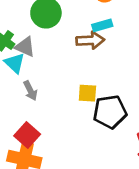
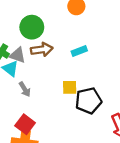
cyan rectangle: (102, 25) -> (79, 51), moved
brown arrow: (90, 40) -> (42, 50), moved

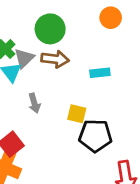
gray triangle: (18, 55) -> (24, 58), turned 42
gray arrow: (25, 89) -> (34, 103), moved

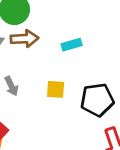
black pentagon: (95, 136) -> (97, 100), moved

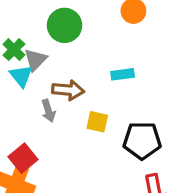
brown arrow: (24, 39) -> (68, 90), moved

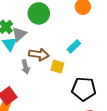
cyan rectangle: (123, 74) -> (74, 46), turned -40
yellow square: (97, 122) -> (57, 66), moved

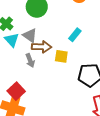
gray triangle: (19, 34) -> (30, 35), moved, turned -35

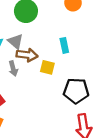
cyan rectangle: (75, 35) -> (64, 45), turned -56

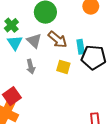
brown arrow: (27, 55) -> (58, 40), moved, turned 30
black pentagon: (76, 91) -> (94, 57), moved

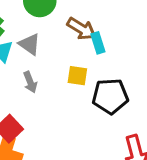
brown arrow: (58, 40) -> (81, 29), moved
black pentagon: (94, 57) -> (110, 96), moved

